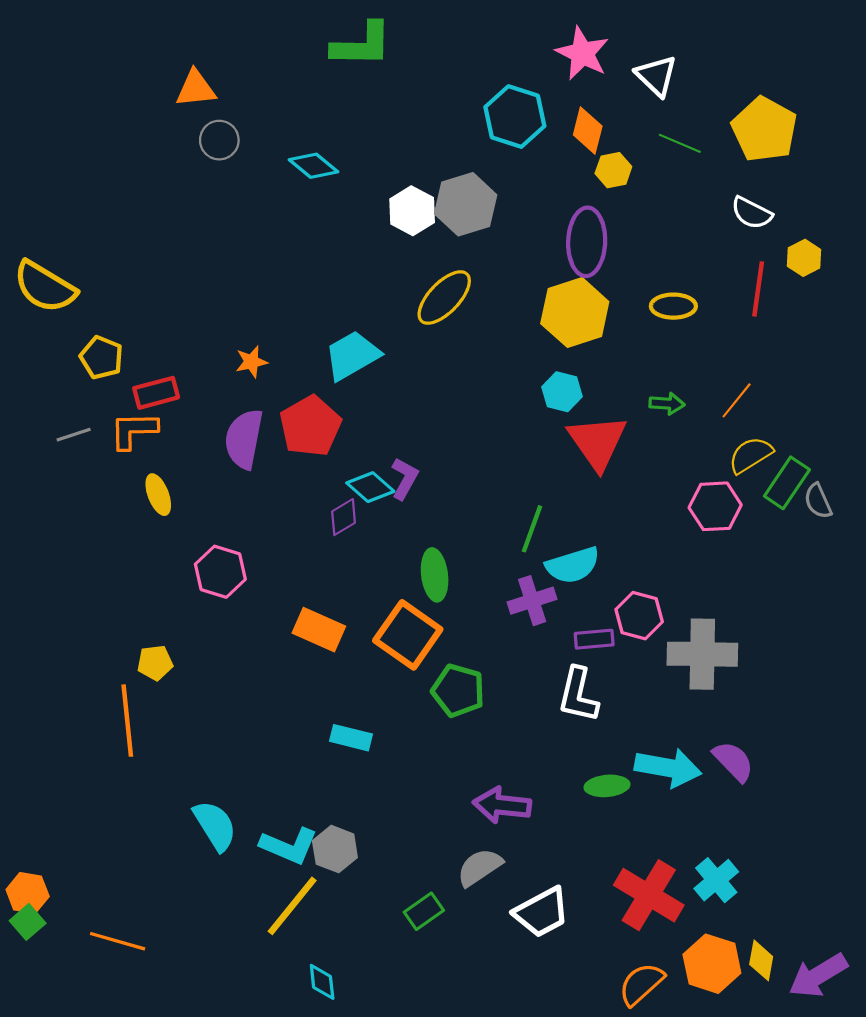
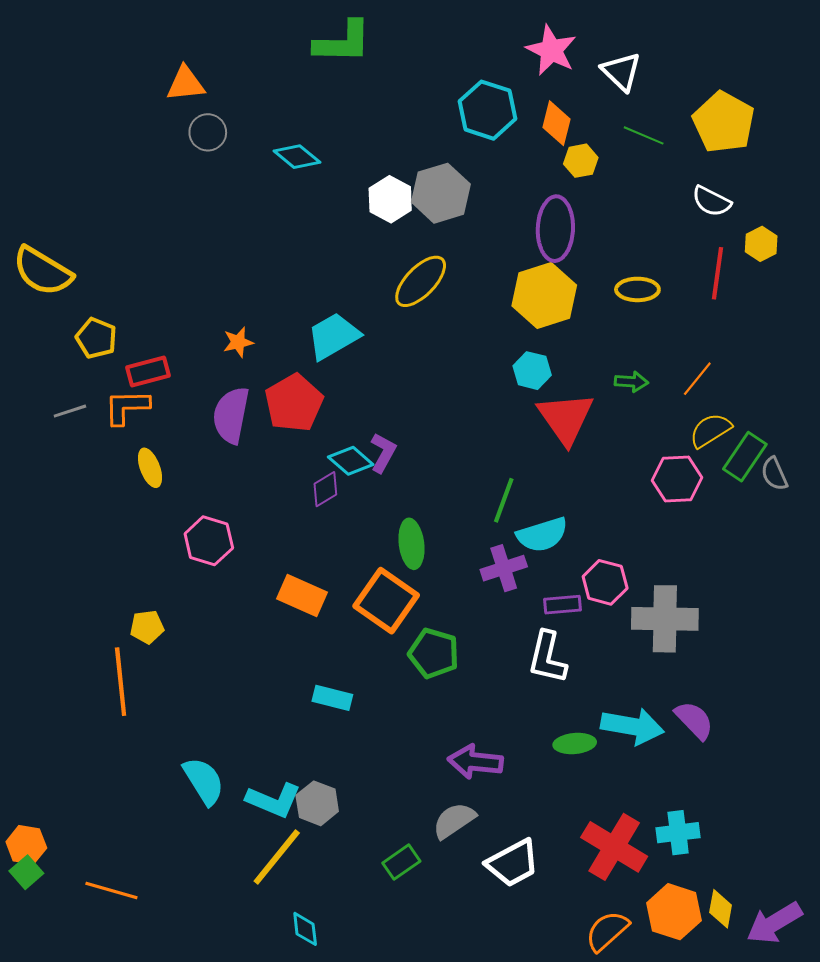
cyan cross: (716, 880) -> (678, 833), turned 33

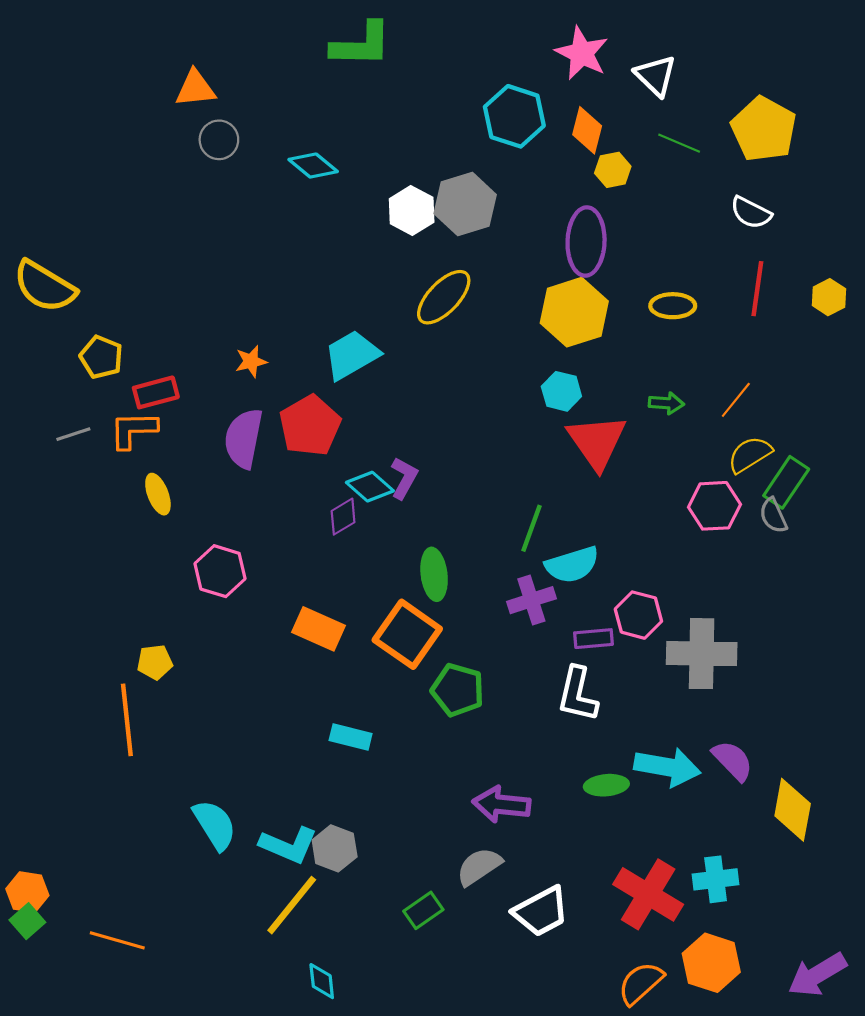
yellow hexagon: (761, 244) -> (829, 297), moved
gray semicircle: (774, 474) -> (773, 515), moved
yellow diamond: (721, 909) -> (793, 810), moved, size x1.5

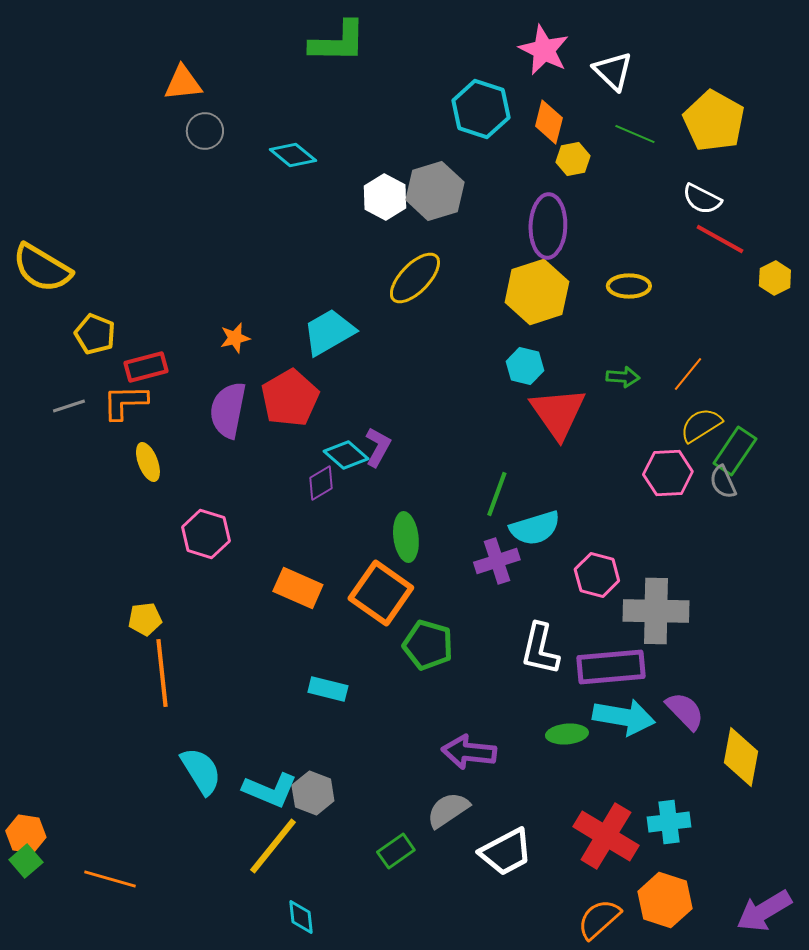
red line: (757, 289) -> (720, 239), moved, turned -69
purple rectangle: (594, 639) -> (611, 667), moved, size x1.8
orange line: (127, 720) -> (162, 673), moved

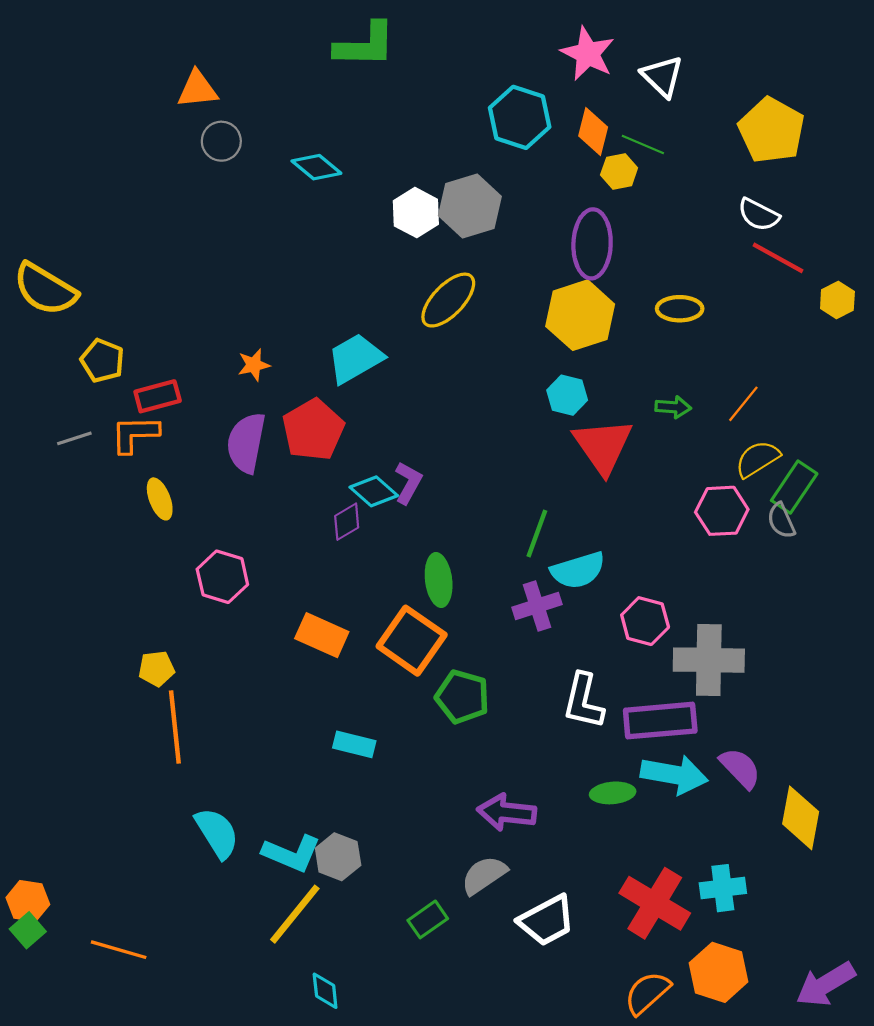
green line: (635, 134) -> (643, 144), moved

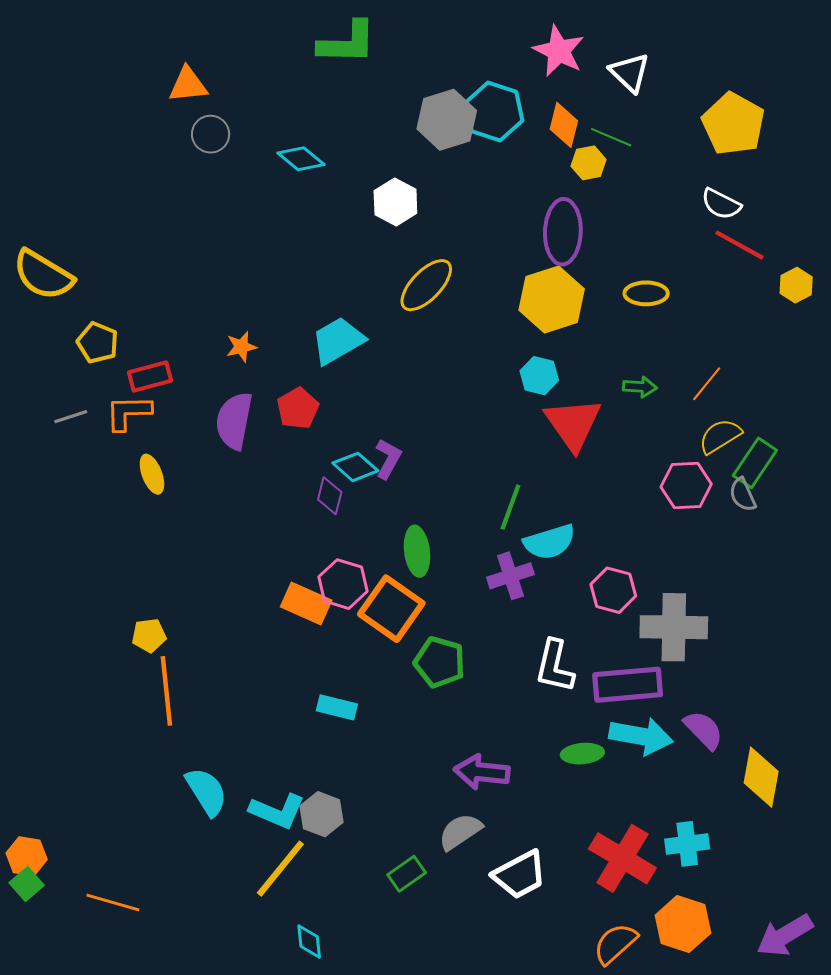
gray hexagon: (470, 206) -> (447, 120), moved
red pentagon: (313, 430) -> (298, 408), size x0.7
purple diamond: (347, 522) -> (330, 496), turned -45
pink hexagon: (222, 577) -> (343, 584), moved

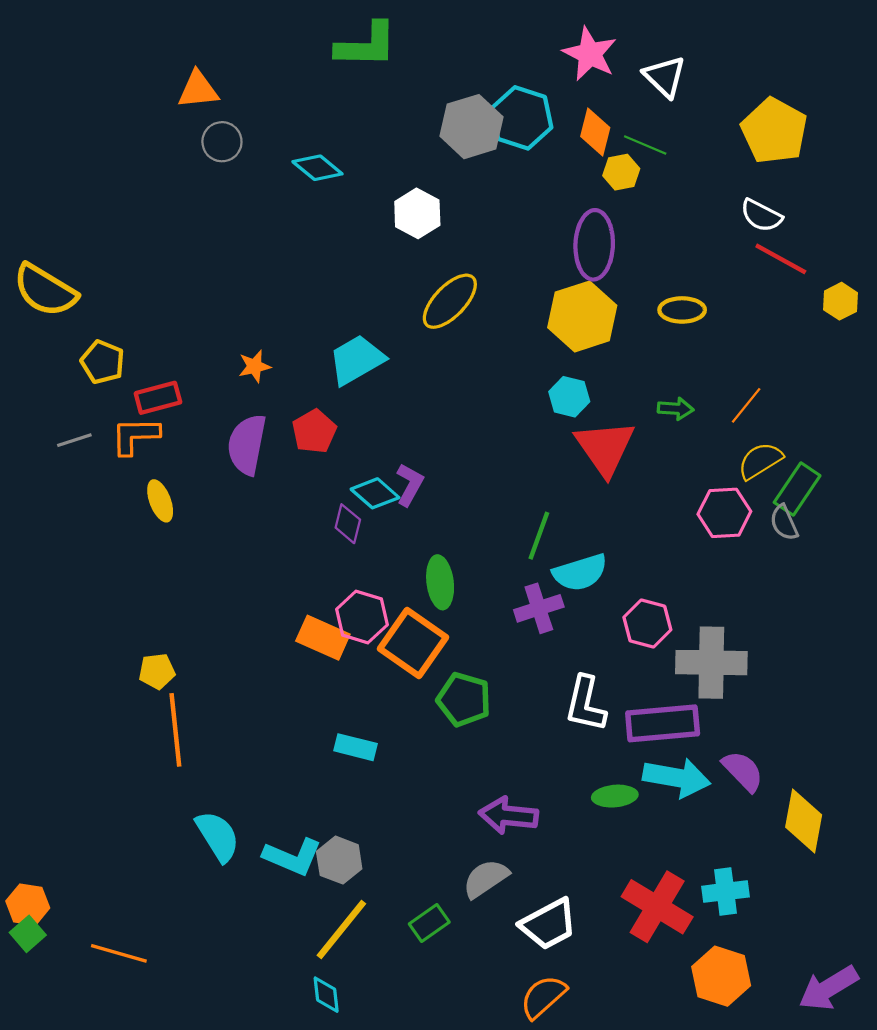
yellow line: (280, 869) -> (341, 930), moved
orange semicircle: (615, 944) -> (543, 997), moved

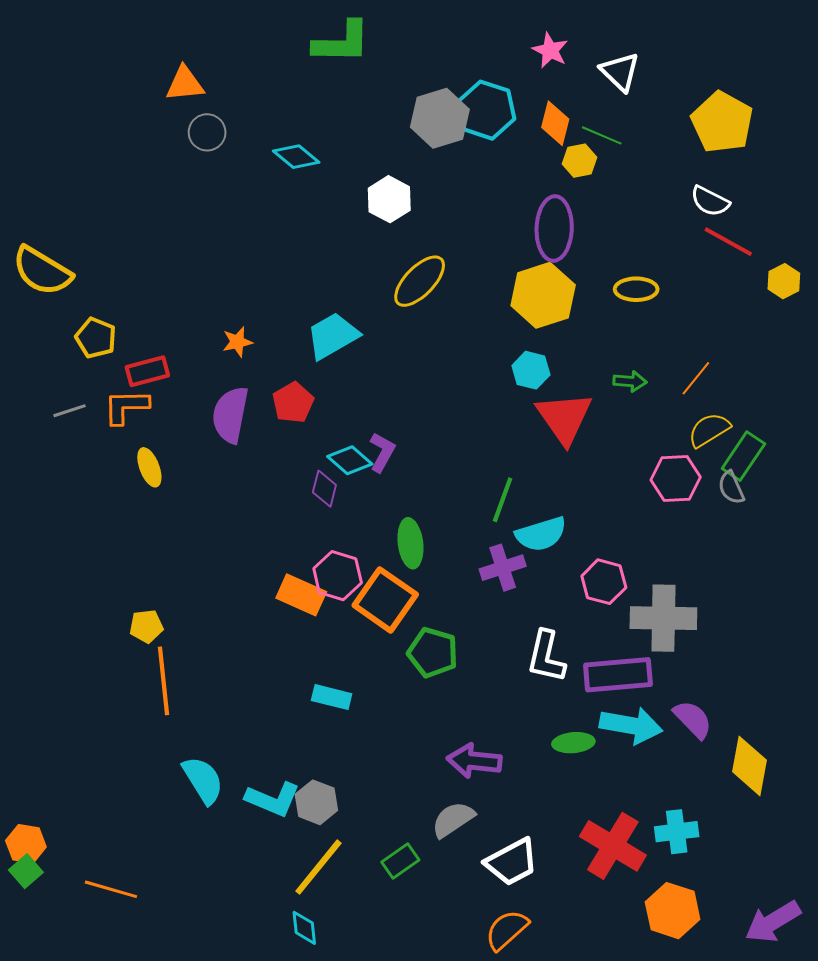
pink star: (590, 54) -> (550, 50), size x0.7

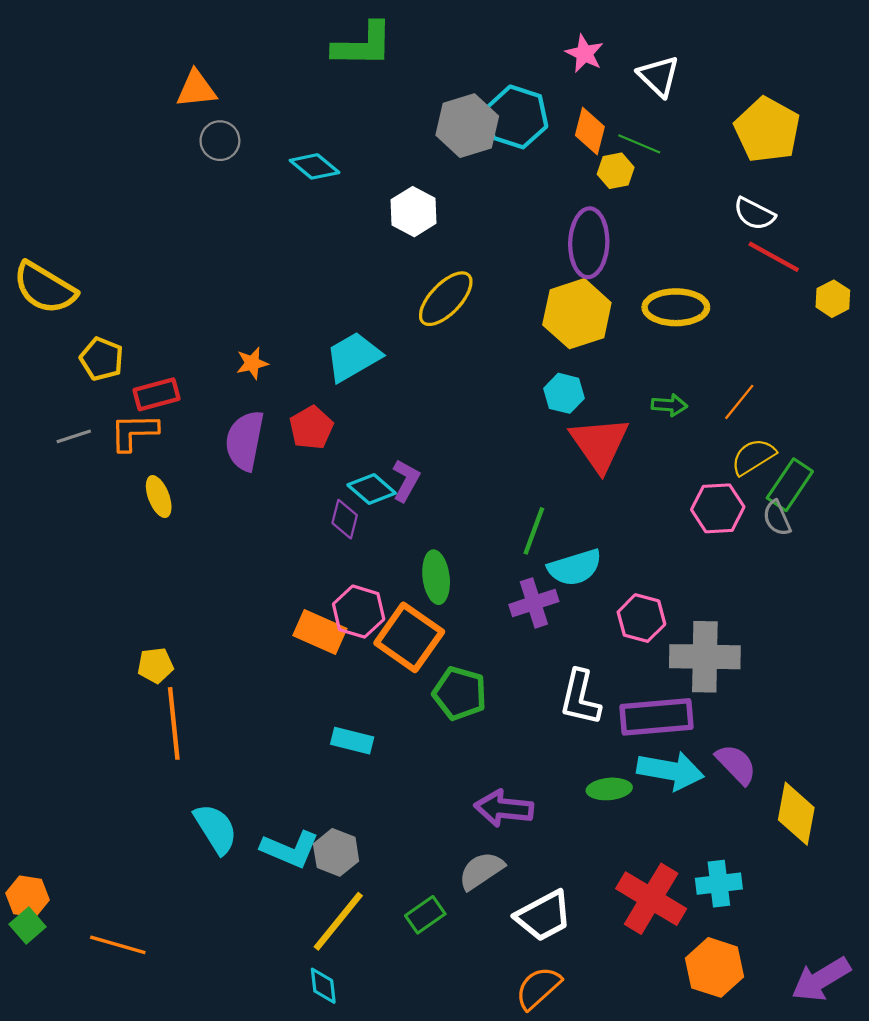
yellow ellipse: (636, 289) -> (676, 307), size x1.4

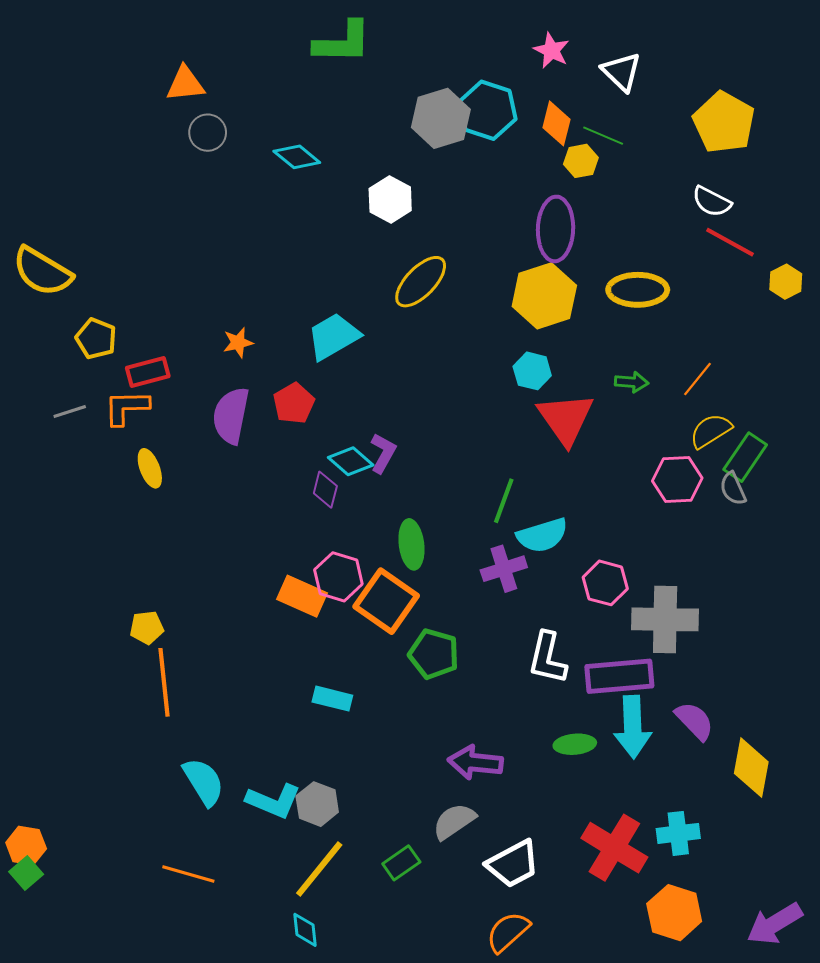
cyan arrow: (670, 771) -> (633, 727), turned 78
orange line: (118, 945) -> (188, 874), moved

